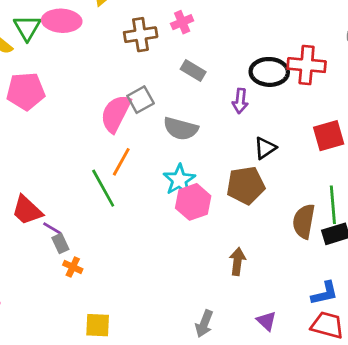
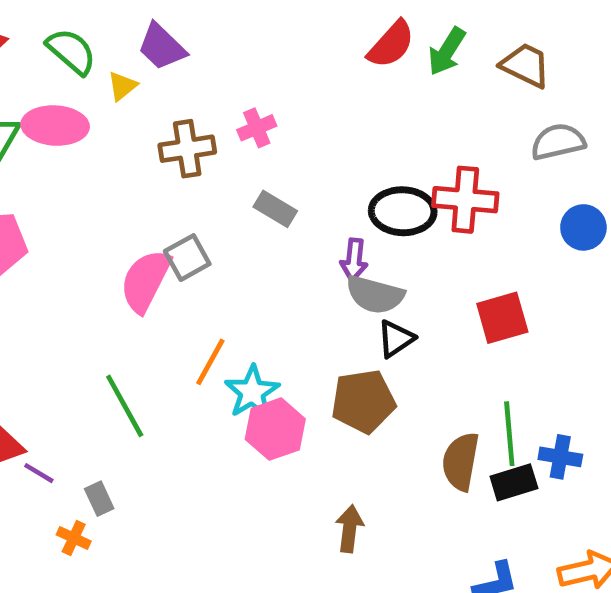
gray semicircle: (181, 129) -> (375, 295), moved
orange line: (121, 162) -> (210, 362), moved
gray rectangle: (60, 243) -> (99, 499), moved

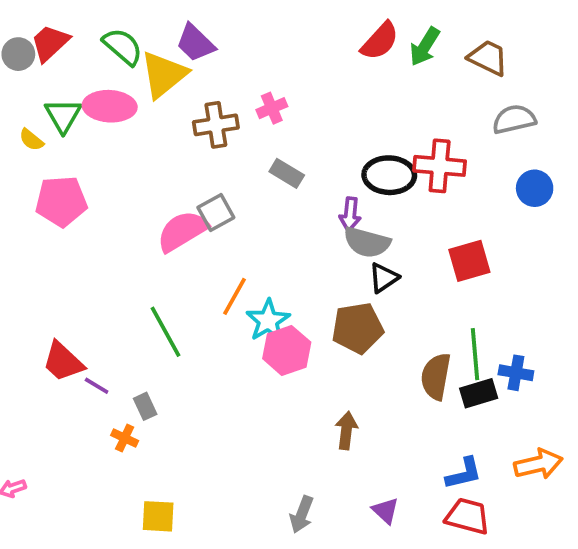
yellow triangle: (122, 86) -> (164, 75), size x2.0
pink semicircle: (145, 281) -> (182, 231), turned 32

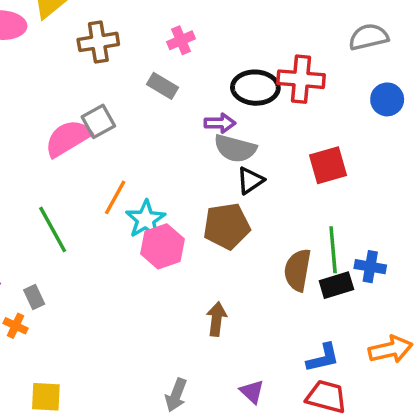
pink cross: (272, 108) -> (181, 40), moved
purple arrow: (350, 214) -> (220, 123), turned -96

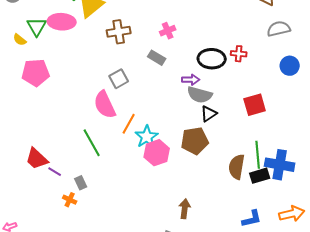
red cross: (301, 79) -> (239, 54), size x0.6
pink semicircle: (68, 138) -> (105, 105), moved, turned -84
blue cross: (370, 267) -> (280, 165), size x1.6
brown arrow: (217, 319) -> (185, 209), moved

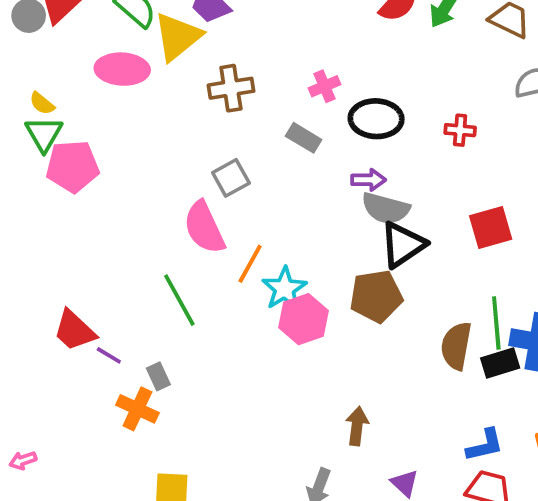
green triangle: (37, 27) -> (44, 134), moved
black ellipse: (212, 59) -> (376, 119), moved
black triangle: (209, 114) -> (403, 245), size x1.5
orange cross: (70, 200) -> (137, 409), size x1.5

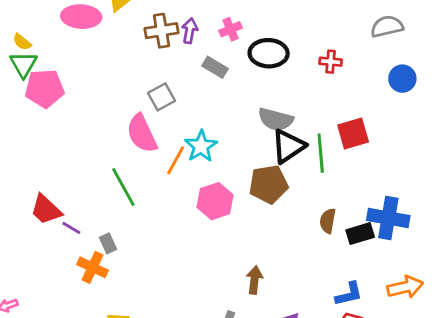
purple arrow: (368, 180) -> (190, 31), moved, turned -80
cyan star: (284, 289) -> (201, 146), moved
green line: (496, 323) -> (321, 153), moved
brown semicircle: (456, 346) -> (328, 221), size x0.7

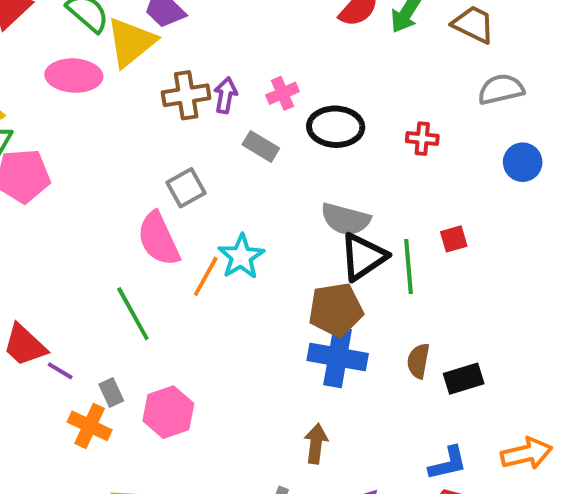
red square: (353, 134) -> (454, 239), size x0.6
pink hexagon: (215, 201) -> (168, 412), moved
blue cross: (388, 218) -> (338, 357), moved

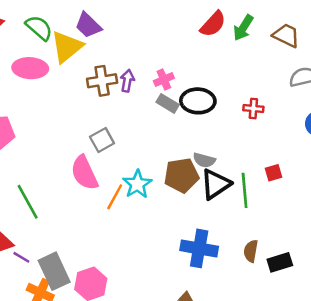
gray rectangle: (261, 146) -> (168, 103), moved
gray semicircle: (345, 219) -> (204, 160), size x0.7
brown pentagon: (336, 310) -> (181, 175), moved
green line: (133, 314) -> (28, 202), moved
gray rectangle: (111, 392) -> (54, 271), size x2.0

